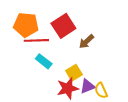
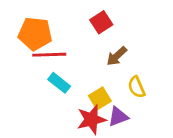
red square: (63, 26) -> (101, 22), moved, size x0.7
yellow semicircle: (101, 90) -> (136, 87), moved

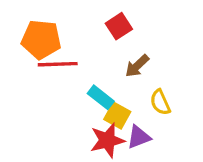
cyan rectangle: (59, 83) -> (101, 97), moved
yellow square: (100, 98) -> (117, 115), turned -30

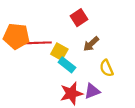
orange pentagon: (41, 39) -> (16, 36), moved
yellow square: (117, 115) -> (59, 52), moved

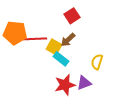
brown arrow: (91, 44) -> (68, 40), moved
yellow semicircle: (107, 68) -> (97, 62), turned 42

